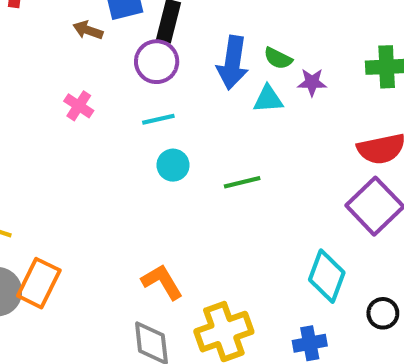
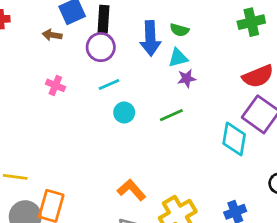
purple star: (312, 82) -> (187, 78), moved
cyan diamond: (327, 276) -> (234, 139), moved

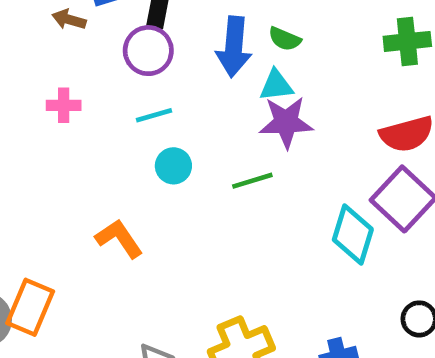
purple star: (187, 78) -> (286, 122), size x1.6
pink cross: (55, 85) -> (64, 105), turned -30
orange L-shape: (131, 190) -> (119, 239), moved

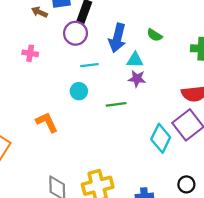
green semicircle: (285, 39) -> (155, 35), moved
cyan line: (154, 115) -> (89, 65), moved
purple star: (286, 122) -> (137, 79), size x0.7

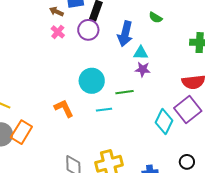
green semicircle: (155, 35) -> (156, 18), moved
pink cross: (30, 53) -> (58, 32), moved, turned 32
cyan line: (89, 65) -> (104, 110), moved
cyan circle: (79, 91) -> (92, 81), size x1.6

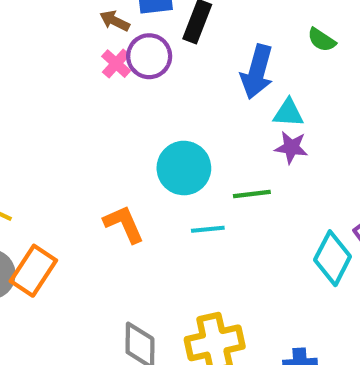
purple circle: (88, 30) -> (149, 56), moved

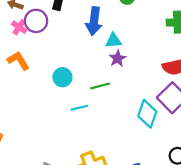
purple star: (291, 147) -> (117, 59), turned -30
cyan circle: (184, 168) -> (62, 77), size x0.7
orange L-shape: (124, 224) -> (18, 61), moved

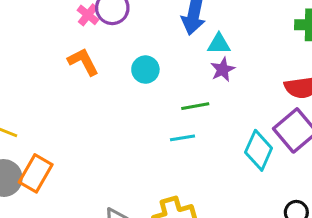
cyan circle: (62, 77) -> (145, 70), moved
cyan line: (80, 108) -> (183, 138), moved

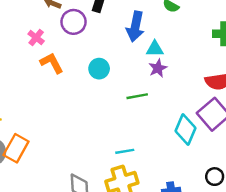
pink cross: (88, 15) -> (36, 38), moved
cyan line: (183, 138) -> (125, 151), moved

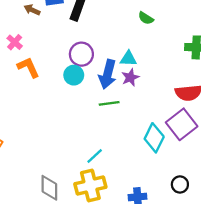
purple circle: (74, 22) -> (81, 54), moved
blue arrow: (135, 27) -> (108, 74), moved
cyan line: (125, 151) -> (95, 156), turned -36

